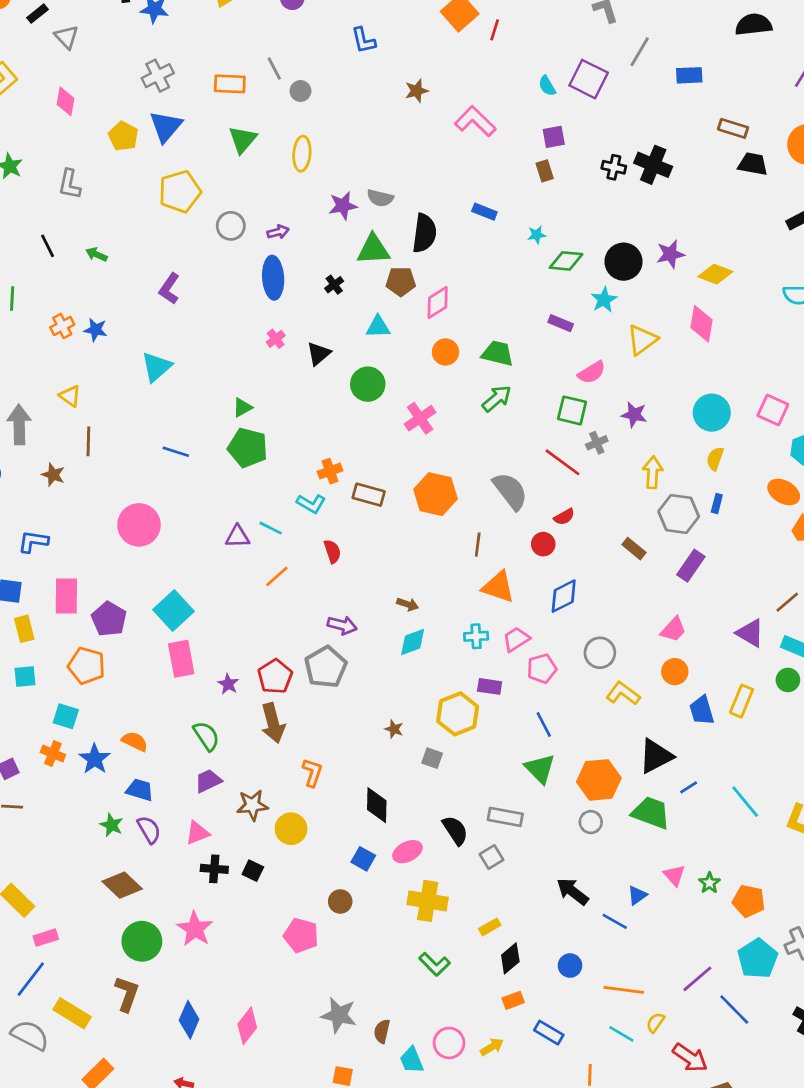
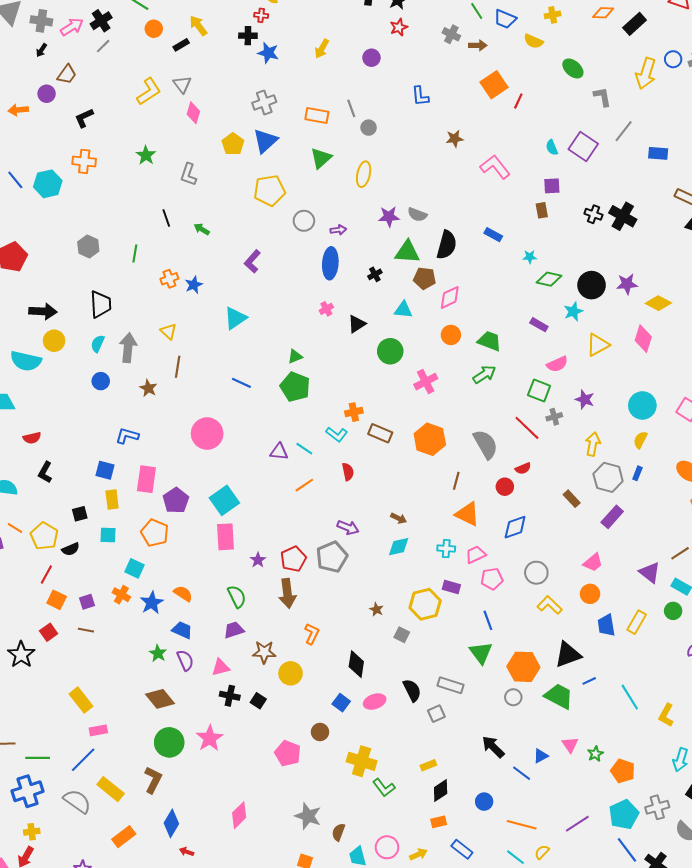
gray triangle: (67, 37) -> (182, 84), moved
blue star: (96, 330) -> (194, 285), turned 30
yellow cross: (428, 901) -> (362, 761), moved
blue line: (734, 1009) -> (627, 850), moved
blue diamond: (189, 1020) -> (171, 823), moved

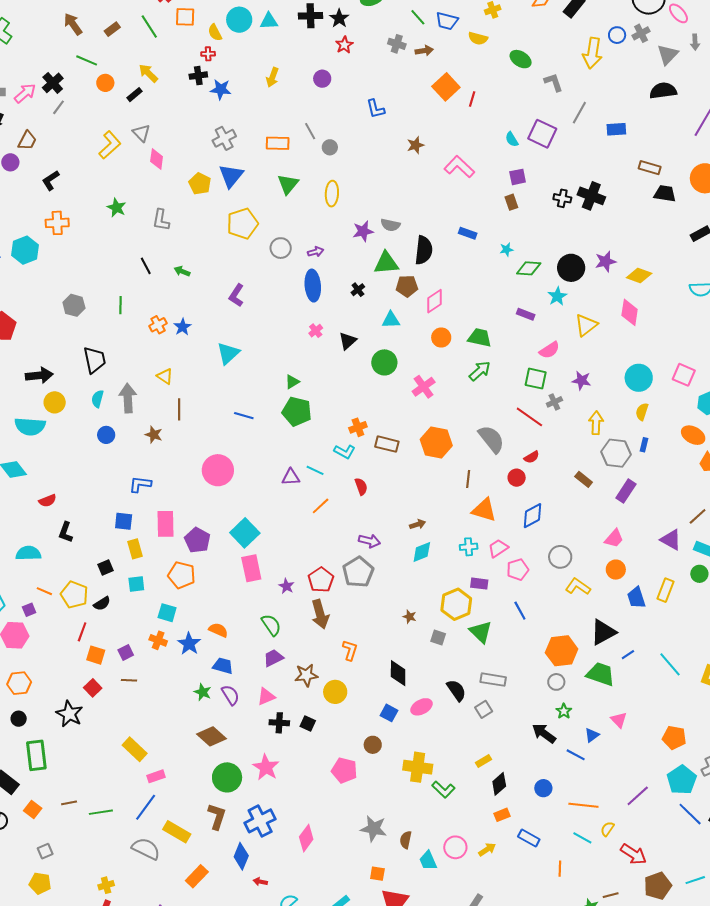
brown arrow: (399, 518) -> (418, 524), turned -35
green triangle: (481, 653) -> (481, 632), moved
green star: (595, 754) -> (564, 711), moved
blue cross: (28, 791) -> (260, 821), moved

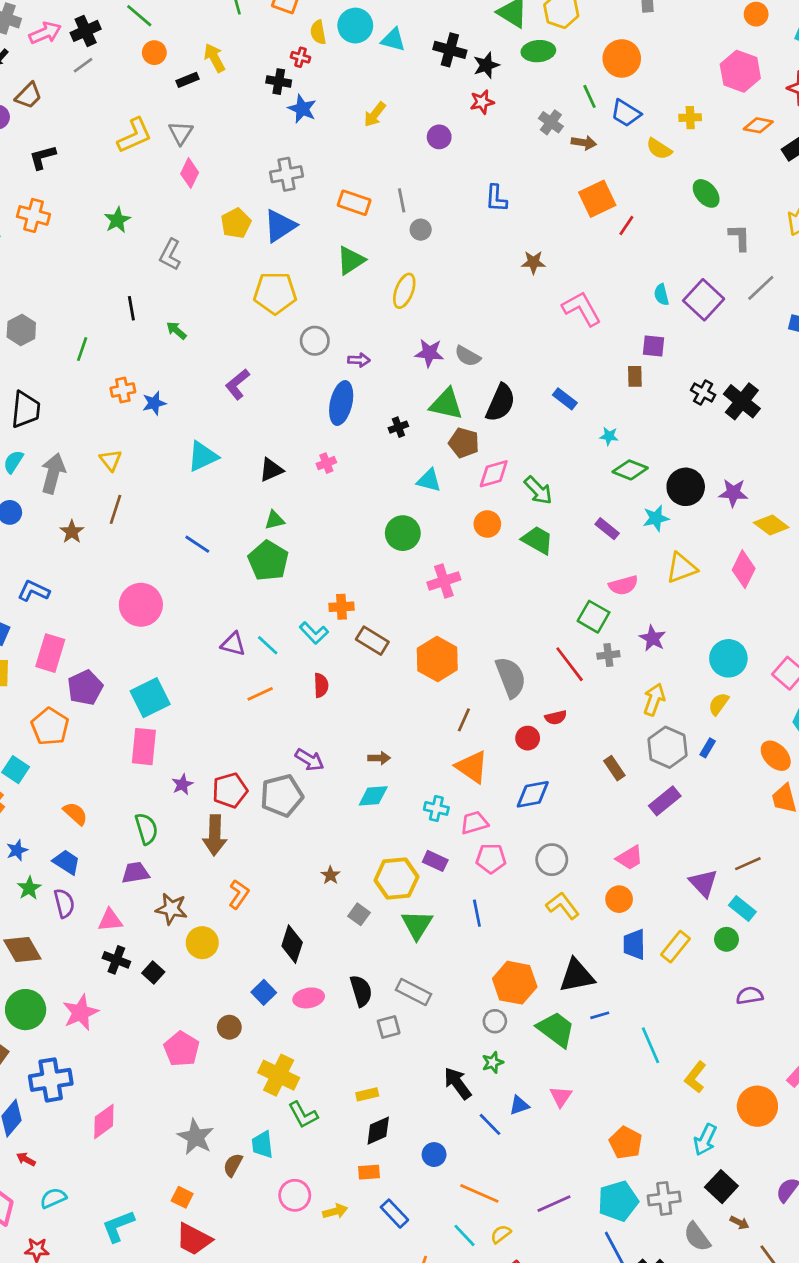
black triangle: (348, 341) -> (271, 470), moved
green arrow: (480, 371) -> (538, 490), moved, turned 70
blue star: (189, 644) -> (17, 850), moved, size x0.7
cyan trapezoid: (428, 861) -> (262, 1145), moved

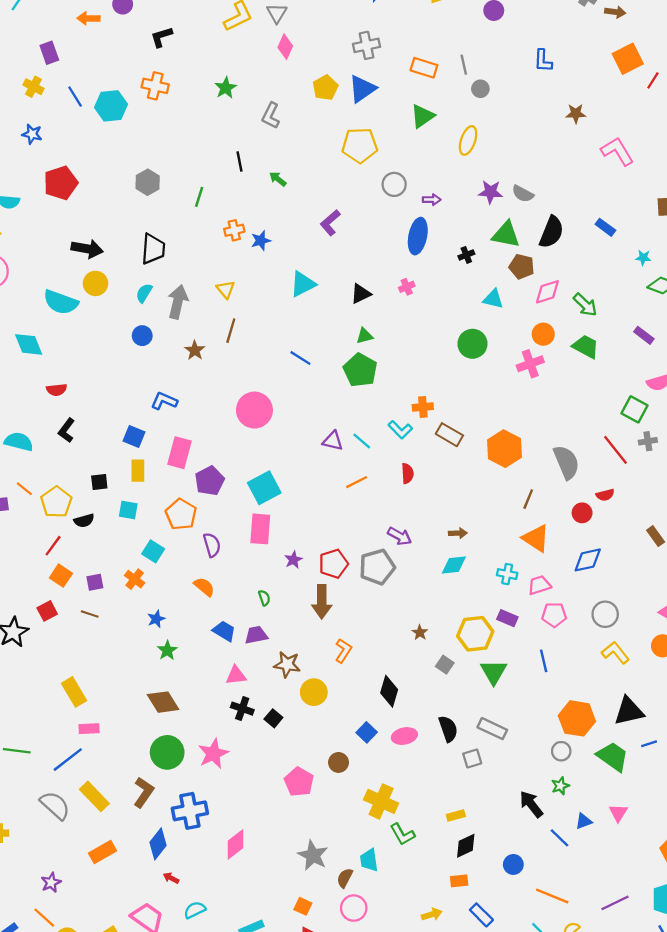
pink cross: (444, 581) -> (530, 364), moved
green semicircle: (146, 829) -> (264, 598), size x0.6
blue trapezoid: (66, 862) -> (224, 631), moved
purple semicircle: (64, 903) -> (212, 545), moved
pink circle: (295, 1195) -> (354, 908), moved

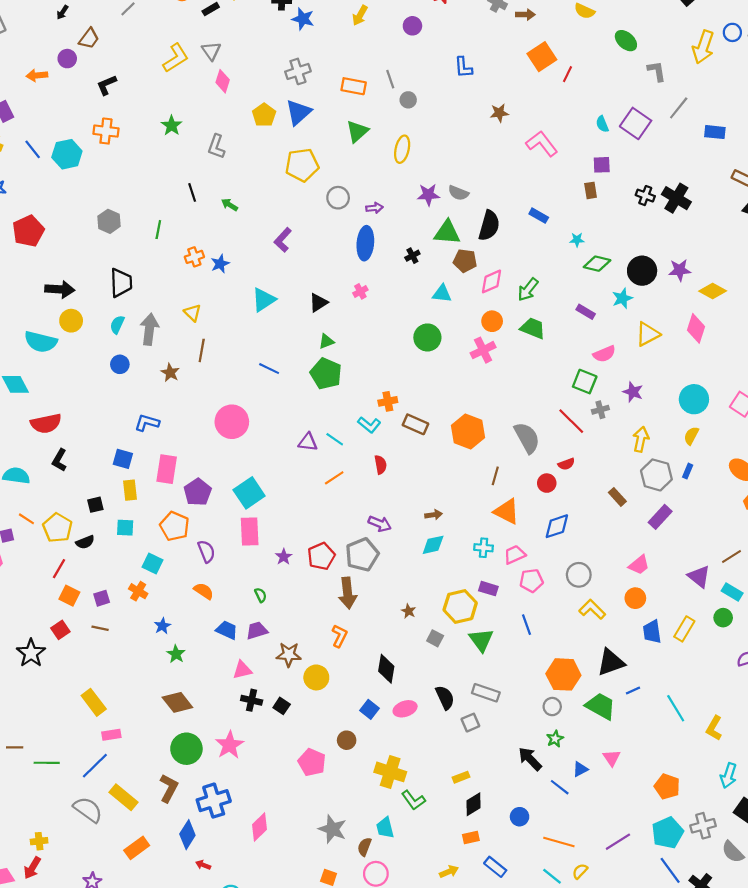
green arrow: (585, 305) -> (528, 289), turned 90
red semicircle: (57, 390) -> (46, 423), size x1.6
brown arrow: (322, 602) -> (348, 593), moved

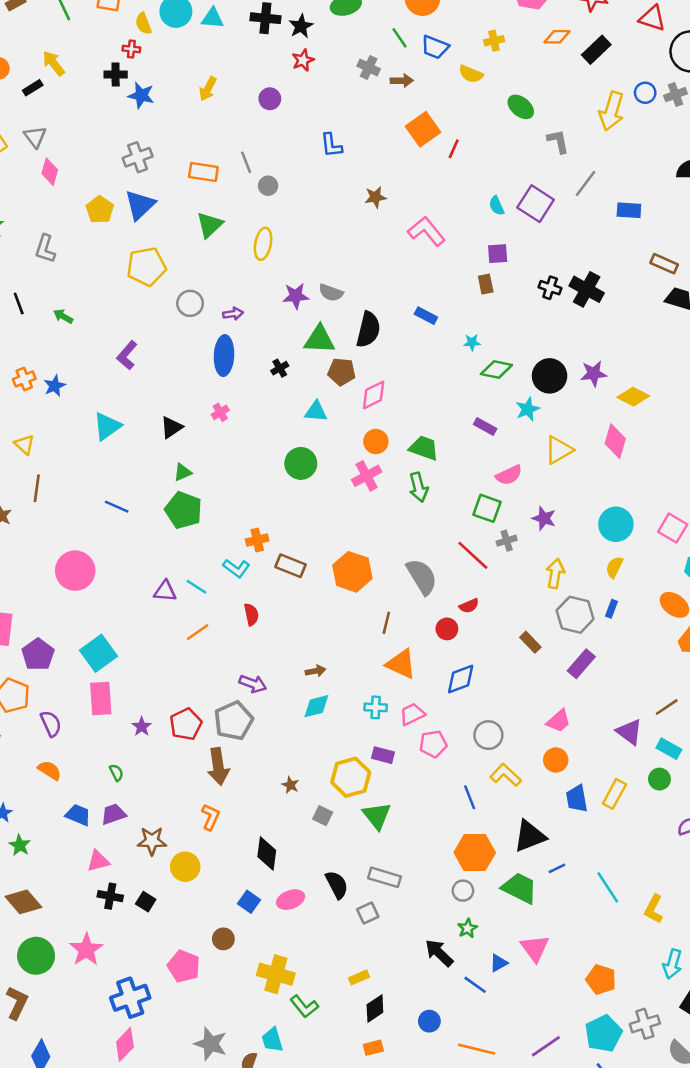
green arrow: (528, 289) -> (419, 487), moved, turned -50
blue line: (527, 625) -> (470, 797), moved
pink triangle: (612, 758) -> (535, 948), size x1.4
blue cross: (214, 801) -> (130, 998), moved

